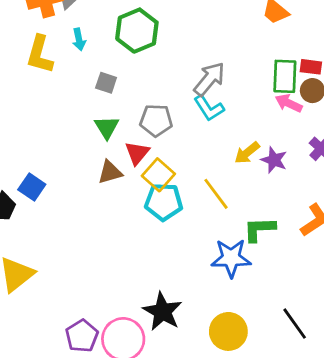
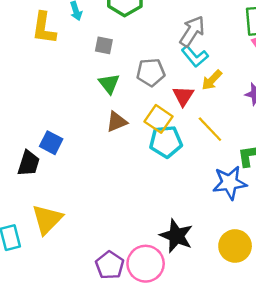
red triangle: (137, 153) -> (183, 96), moved
yellow arrow: (247, 153) -> (212, 80), moved

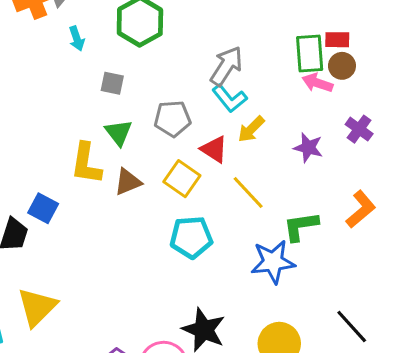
yellow L-shape: (44, 28) -> (86, 163), moved
red triangle: (183, 96) -> (214, 149), turned -30
cyan pentagon: (166, 142) -> (191, 237), moved

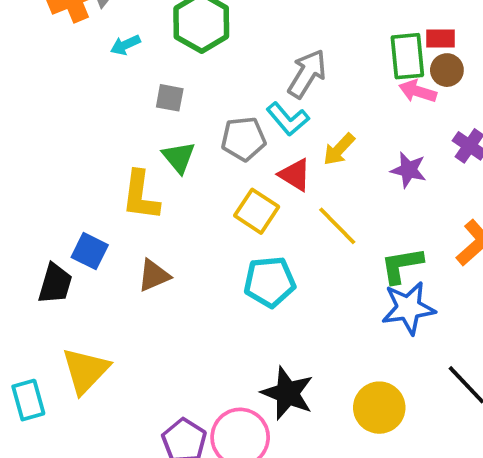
cyan arrow: (77, 39) -> (125, 45), turned 85
cyan L-shape: (229, 98) -> (288, 119), moved
brown triangle: (128, 182) -> (154, 275), moved
blue star: (273, 262) -> (408, 308), moved

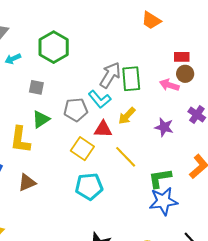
green rectangle: (407, 56) -> (131, 79), moved
green triangle: (179, 157) -> (41, 119), turned 36
red triangle: (295, 175) -> (103, 129), turned -30

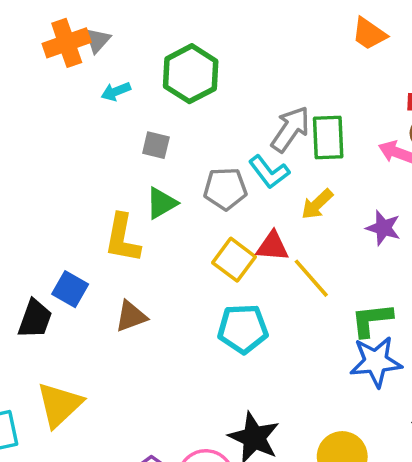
red triangle: (103, 129) -> (272, 246), moved

